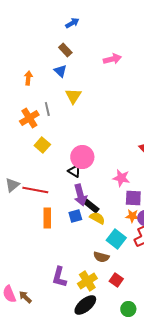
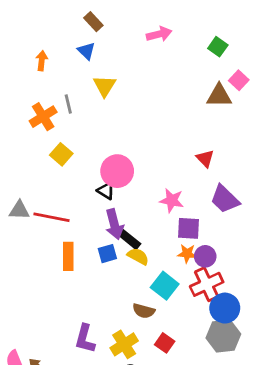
gray triangle: (12, 185) -> (19, 210), turned 42

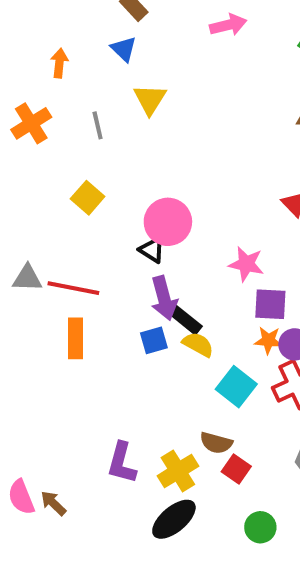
orange cross: (43, 117) -> (31, 123), moved
orange rectangle: (68, 256) -> (75, 338), moved
brown semicircle: (144, 311) -> (216, 443), moved

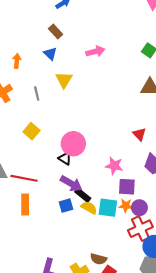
pink arrow: (228, 25) -> (95, 51), moved
purple arrow: (164, 298) -> (71, 184), turned -45
cyan square: (236, 387) -> (108, 208), moved, turned -30

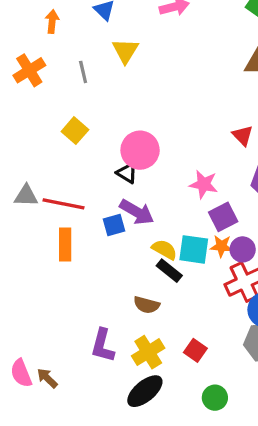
purple square: (127, 187) -> (223, 217), turned -30
black rectangle: (83, 195) -> (169, 271), moved
blue square: (66, 206) -> (114, 225), moved
brown semicircle: (99, 259) -> (147, 305), moved

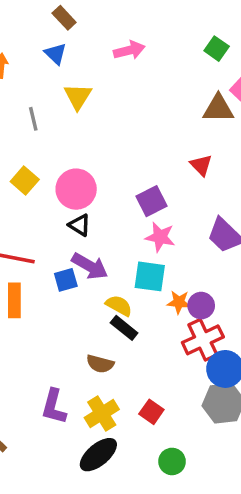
red triangle: (243, 135) -> (201, 165), moved
pink circle: (140, 150) -> (76, 189), moved
purple square: (223, 217) -> (151, 201), moved
cyan square: (194, 249) -> (150, 276), moved

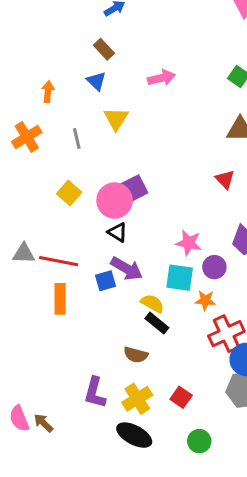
purple square: (151, 201) -> (134, 188), moved
purple circle: (201, 306) -> (214, 267), moved
black ellipse: (98, 455) -> (134, 435), turned 68

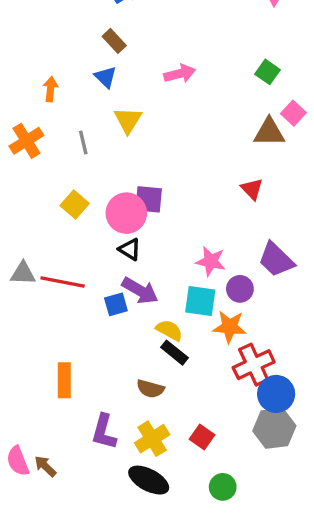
purple square: (134, 188) -> (149, 199), turned 32
orange rectangle: (60, 299) -> (64, 380), moved
orange star: (205, 300) -> (230, 327), size x1.4

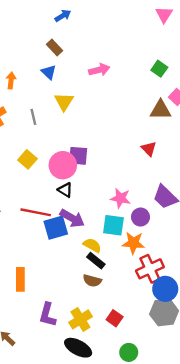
red line: (63, 282) -> (36, 212), moved
blue square: (116, 304) -> (56, 228), size x1.5
brown semicircle: (150, 389) -> (92, 281), moved

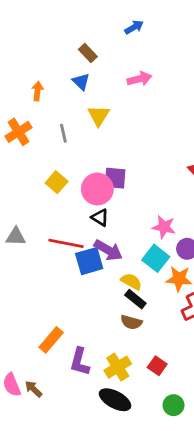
blue arrow: (63, 16) -> (134, 27), moved
cyan square: (113, 225) -> (156, 258), turned 30
orange rectangle: (20, 279) -> (51, 340), moved, turned 40

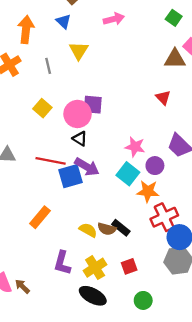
orange arrow: (38, 91) -> (26, 30), size x1.6
yellow semicircle: (131, 281) -> (88, 230), moved
black rectangle: (135, 299) -> (121, 228), moved
orange rectangle: (51, 340) -> (40, 217), moved
red square: (157, 366) -> (129, 266), turned 35

